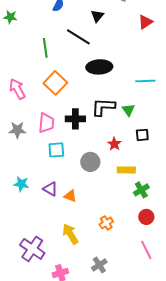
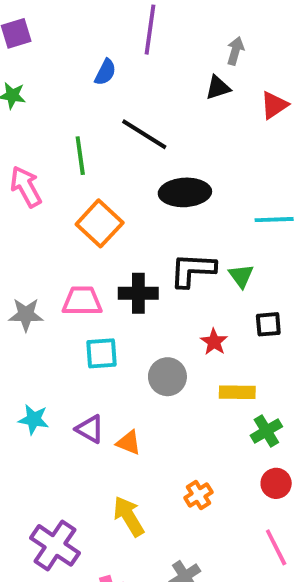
black triangle: (97, 16) -> (218, 88), moved, turned 32
pink arrow: (17, 89) -> (26, 187), moved
pink trapezoid: (46, 123) -> (82, 301), turned -95

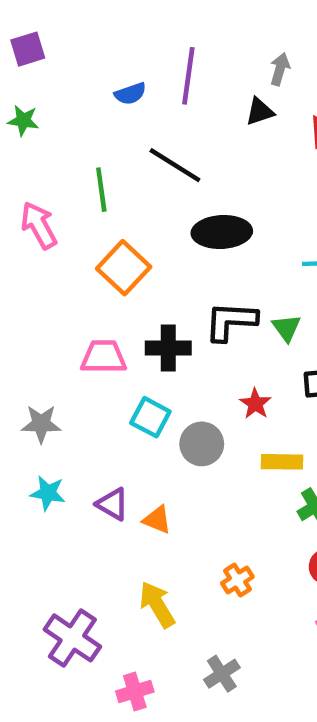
purple line: (150, 30) -> (188, 76), moved
blue semicircle: (105, 72) -> (130, 94), turned 44
gray star: (26, 315) -> (41, 424), moved
cyan square: (101, 353) -> (150, 417), moved, turned 32

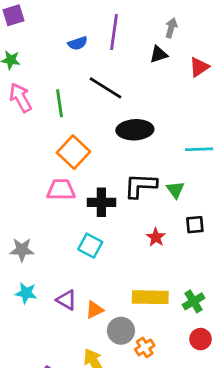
pink arrow: (39, 225) -> (20, 98), moved
pink trapezoid: (104, 357) -> (61, 190), moved
gray circle: (202, 444) -> (121, 331), moved
yellow rectangle: (282, 462) -> (150, 297), moved, size x1.4
orange triangle: (157, 520) -> (94, 310), turned -48

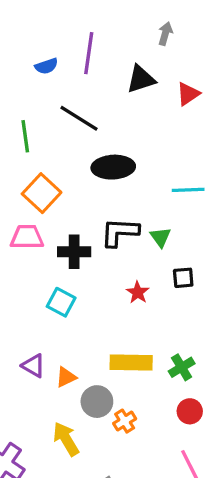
gray arrow: (171, 28) -> (165, 34), moved
black triangle: (159, 54) -> (141, 79), size x1.4

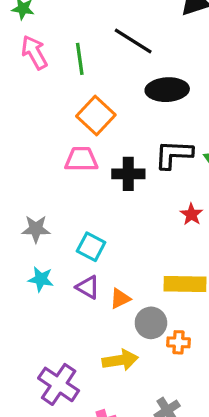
cyan square: (61, 302) -> (91, 247), moved
orange cross: (125, 421) -> (178, 342), turned 35
yellow arrow: (66, 439) -> (120, 360), turned 112

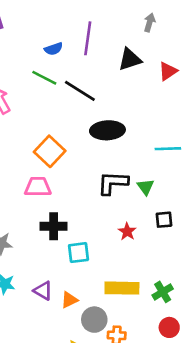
green line: (80, 59) -> (44, 78), moved, turned -55
black cross: (128, 174) -> (54, 226), moved
cyan square: (91, 247) -> (79, 253), moved, turned -35

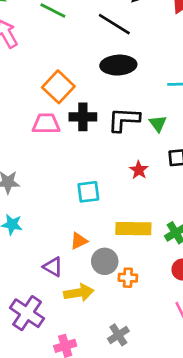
black line: (80, 91) -> (114, 24), moved
black cross: (54, 226) -> (83, 117), moved
purple triangle: (43, 291) -> (53, 267), moved

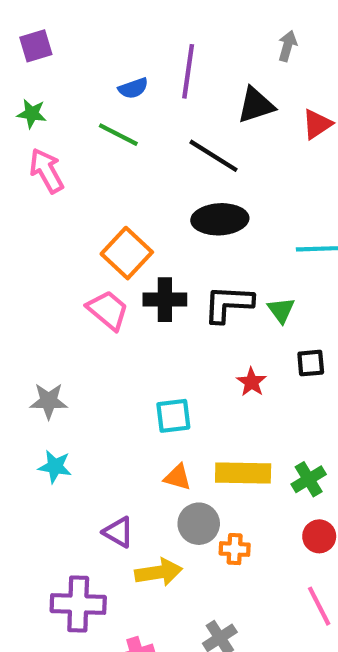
pink trapezoid: (46, 124) -> (108, 310), turned 40
orange triangle: (79, 241) -> (178, 477), moved, turned 42
purple cross: (27, 313) -> (78, 604), turned -32

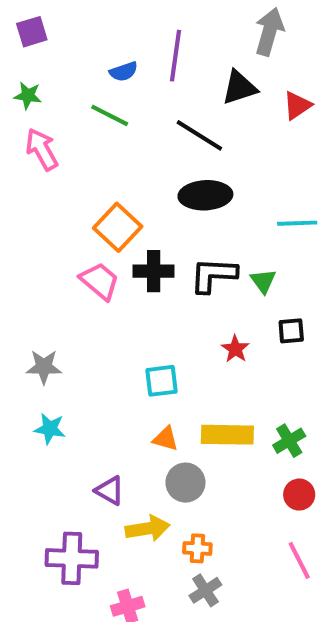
gray arrow: (287, 46) -> (269, 32), size x1.6
orange cross: (235, 549) -> (197, 548), moved

